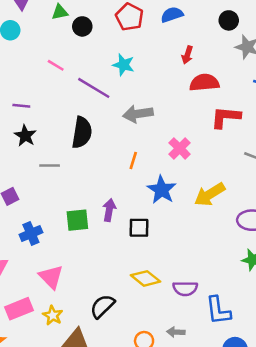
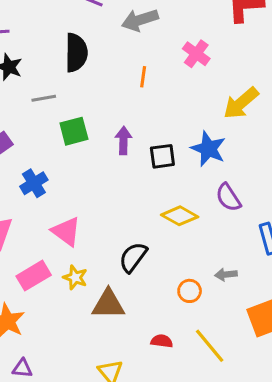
blue star: (162, 190) -> (208, 149), moved
green square: (77, 220) -> (74, 131), moved
purple semicircle: (185, 288) -> (228, 197), moved, turned 65

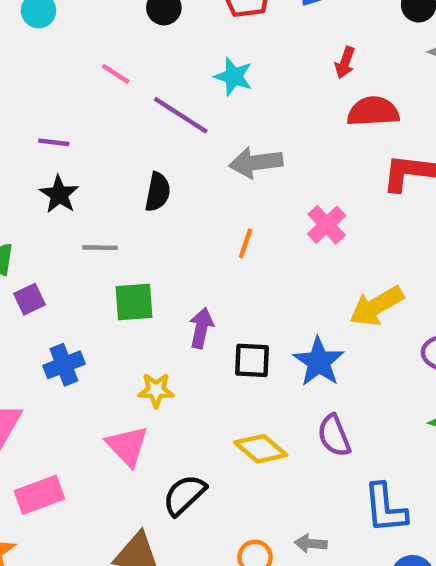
black semicircle: (76, 53) -> (158, 192), size x0.7
pink triangle: (66, 232) -> (127, 446), moved
yellow star: (75, 277) -> (156, 390), moved, turned -30

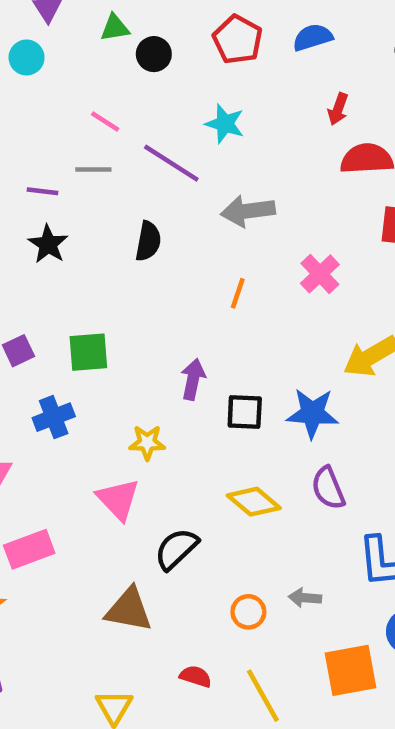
gray line: (100, 248) -> (93, 169), moved
green square: (134, 302) -> (88, 352), moved
blue star: (319, 362) -> (312, 413), turned -30

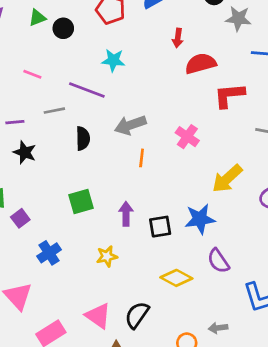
pink line: (105, 121) -> (32, 74), moved
gray line: (93, 169) -> (54, 111), moved
gray arrow: (248, 211) -> (130, 125), moved
green square: (88, 352) -> (81, 202), moved
pink triangle: (118, 499) -> (98, 316), moved

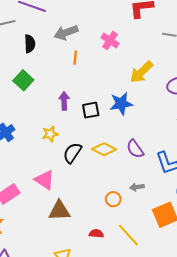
green square: (81, 202) -> (23, 80), moved, turned -30
purple semicircle: (218, 261) -> (135, 149), moved
black semicircle: (137, 315) -> (72, 153), moved

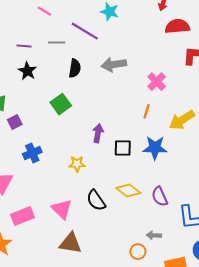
orange line: (75, 58) -> (147, 111), moved
black semicircle: (72, 153) -> (96, 200), moved, turned -80
orange circle: (113, 199) -> (138, 252), moved

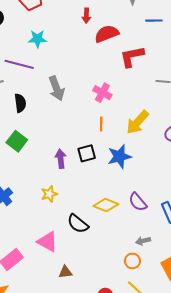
gray arrow: (114, 65) -> (56, 88), turned -85
black square: (123, 148) -> (87, 153), moved
brown triangle: (70, 243) -> (65, 272), size x0.6

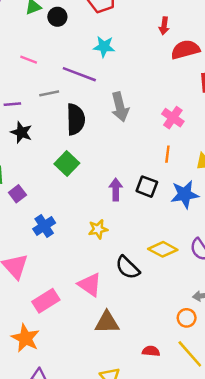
black semicircle: (20, 103) -> (76, 119), size x1.4
black square: (87, 153) -> (147, 187), turned 30
brown triangle: (65, 272) -> (107, 322), size x1.5

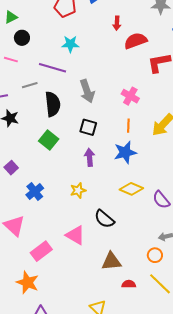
black circle: (57, 17) -> (22, 38), moved
black square: (147, 187) -> (88, 127), moved
blue star: (185, 194) -> (125, 152), moved
yellow diamond: (163, 249) -> (131, 189), moved
brown triangle: (107, 322) -> (111, 261), moved

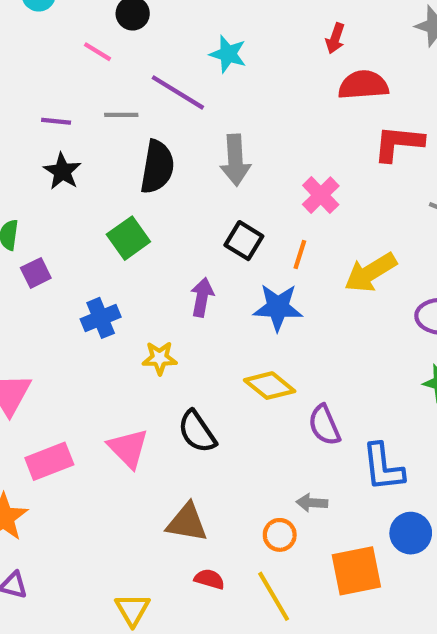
black square: (88, 127) -> (244, 241), moved
blue cross: (35, 192) -> (101, 318), moved

